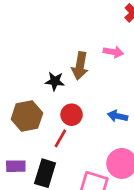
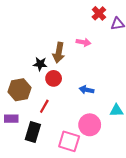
red circle: (72, 115) -> (54, 78), moved
purple rectangle: (16, 166) -> (11, 119), moved

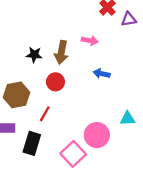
black star: (40, 64) -> (34, 55), moved
blue arrow: (87, 90) -> (102, 74), moved
pink square: (69, 141) -> (73, 154), turned 30

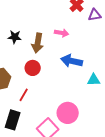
black star: (34, 55) -> (15, 37), moved
blue arrow: (102, 74) -> (72, 61), size x1.5
cyan triangle: (128, 118) -> (94, 80), moved

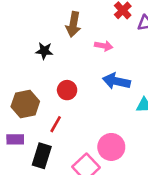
brown arrow: (38, 43) -> (73, 24), moved

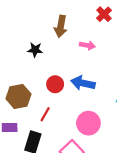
blue arrow: (116, 81) -> (83, 83), moved
pink circle: (111, 147) -> (88, 123), moved

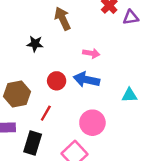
brown arrow: (61, 26) -> (63, 19), turned 145
pink arrow: (87, 45) -> (91, 53), moved

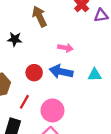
cyan triangle: (130, 95) -> (95, 75), moved
pink circle: (92, 123) -> (52, 110), moved

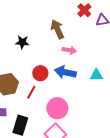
brown arrow: (40, 16) -> (57, 29), moved
red line: (24, 102) -> (31, 92), moved

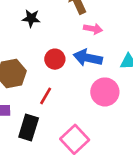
red line: (31, 92) -> (46, 96), moved
pink circle: (57, 108) -> (105, 92), moved

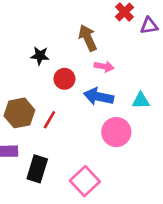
red circle: (55, 59) -> (64, 79), moved
red line: (46, 96) -> (49, 120), moved

